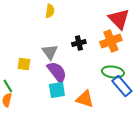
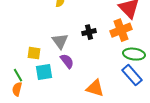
purple semicircle: (57, 72) -> (67, 61), size x0.7
green ellipse: (113, 72) -> (134, 54), moved
cyan square: (57, 90) -> (44, 72), moved

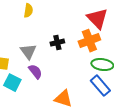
cyan square: (44, 72) -> (12, 83), turned 36

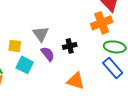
black cross: (57, 43) -> (70, 46), moved

